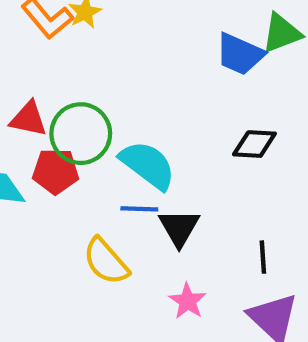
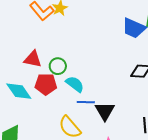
green circle: (81, 134) -> (58, 66), size x0.6
cyan semicircle: (148, 165) -> (75, 84), moved, size x0.7

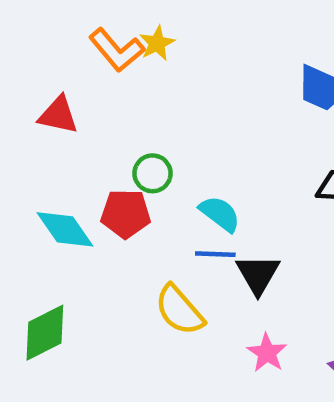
red triangle: (33, 59) -> (58, 115), moved
cyan semicircle: (75, 84) -> (220, 214), moved

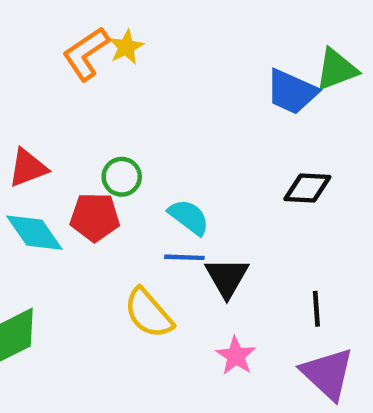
orange L-shape: (117, 50) -> (86, 54), turned 96
red triangle: (58, 115) -> (28, 168), moved, turned -33

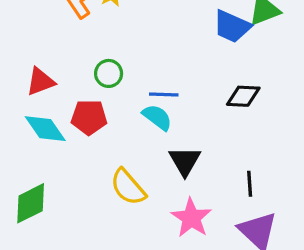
green circle: (122, 177) -> (109, 73), moved
blue line: (184, 257) -> (164, 95), moved
pink star: (236, 356) -> (191, 218), size x1.4

